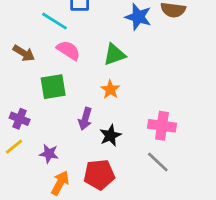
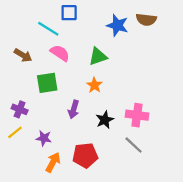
black star: (110, 135) -> (105, 120), moved

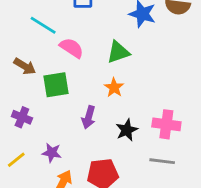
cyan line: (48, 29) -> (43, 25), moved
brown arrow: (23, 55) -> (25, 66), moved
yellow line: (15, 132) -> (16, 160), moved
gray line: (134, 145) -> (162, 161), turned -36

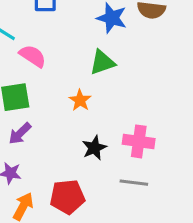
green triangle: (118, 52) -> (102, 62), moved
purple arrow: (89, 117) -> (20, 134), moved, turned 30

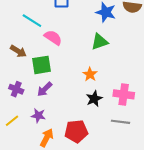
orange star: (80, 100) -> (90, 74), moved

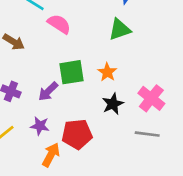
green square: (41, 65) -> (72, 72), moved
pink cross: (124, 94) -> (151, 98), turned 30
red pentagon: (76, 131) -> (77, 134), moved

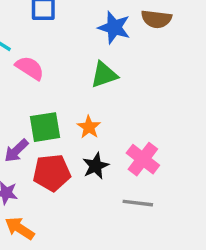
red pentagon: (77, 134) -> (52, 173), moved
orange arrow: (51, 155) -> (20, 228), turned -85

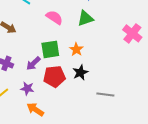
pink semicircle: (30, 68) -> (54, 17), moved
pink cross: (143, 159) -> (132, 33), moved

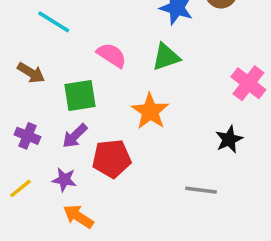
green square: (50, 49) -> (80, 96), moved
orange star: (76, 49) -> (150, 111), size x1.5
black star: (80, 72) -> (229, 139), moved

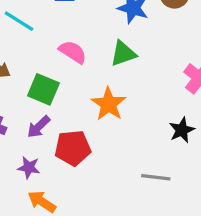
green square: (80, 96) -> (43, 89), turned 32

